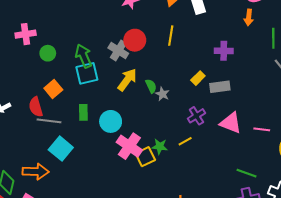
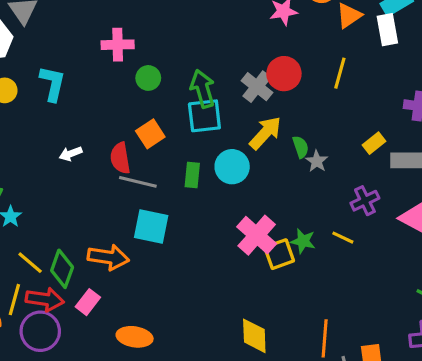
cyan circle: (111, 121) -> (232, 167), moved
yellow line: (185, 141) -> (343, 238), turned 48
cyan square: (61, 149) -> (151, 226), turned -35

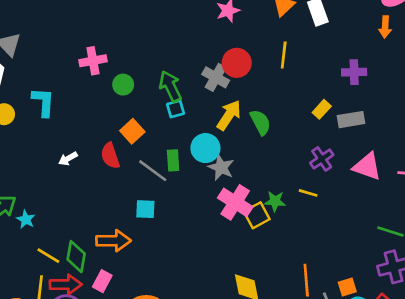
cyan square: (204, 116) -> (175, 109), size x0.6
green semicircle: (301, 147) -> (260, 122), size x1.4
gray star: (317, 161) -> (221, 167), moved, size x1.4
gray line: (138, 182) -> (153, 171), moved, turned 32
cyan square: (151, 226) -> (145, 209), size x0.7

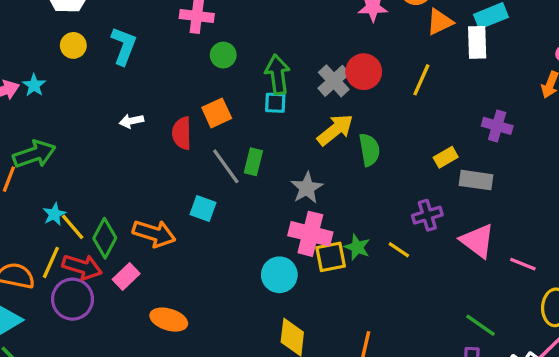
cyan circle: (205, 148) -> (279, 275), moved
pink cross: (235, 202) -> (310, 234), turned -36
cyan star: (26, 219) -> (54, 214), moved

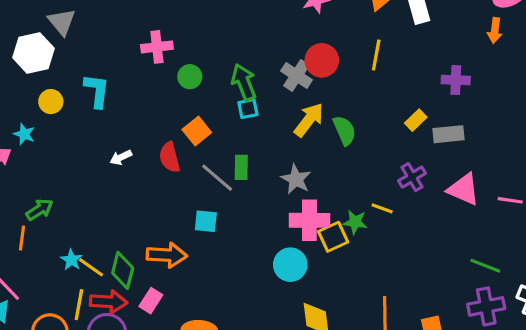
cyan star: (34, 85) -> (24, 134), moved
green arrow: (34, 154) -> (40, 210), size x0.7
yellow line: (399, 250) -> (382, 208), moved

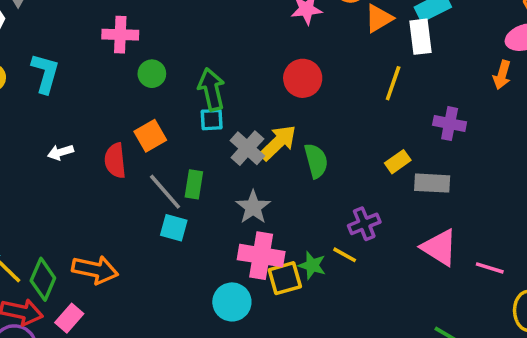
yellow line: (376, 55) -> (393, 83), moved
gray cross: (297, 75) -> (247, 148), moved
purple cross: (412, 177) -> (364, 224), moved
cyan square: (206, 221) -> (174, 228), moved

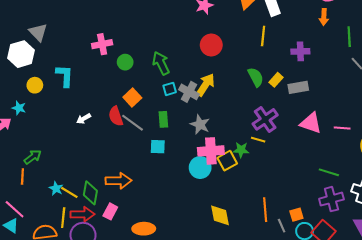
cyan square: (212, 120) -> (170, 89), moved
green semicircle: (316, 161) -> (256, 77), moved
gray line: (165, 192) -> (133, 123), moved
purple cross: (364, 224) -> (265, 119), size x1.4
cyan circle: (232, 302) -> (200, 167), moved

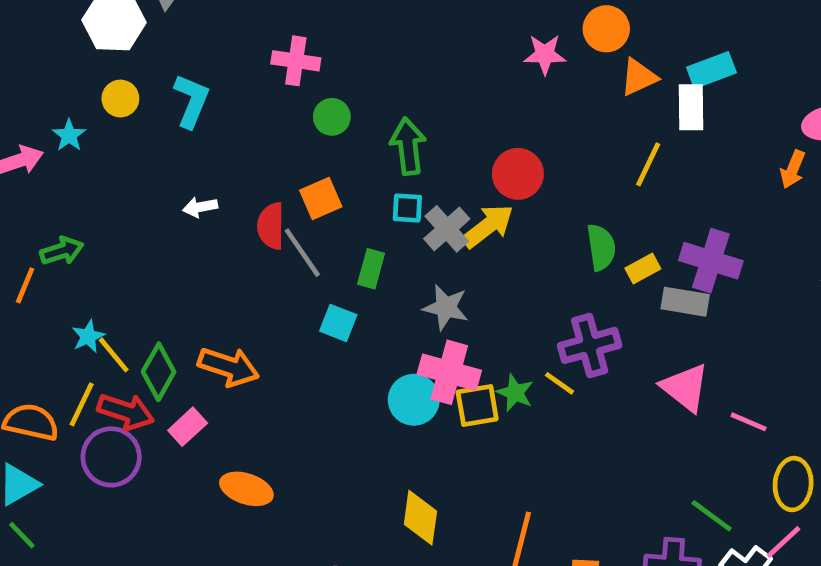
red circle: (211, 45) -> (518, 174), moved
purple cross: (300, 51) -> (711, 261), moved, size x1.4
gray star: (200, 125) -> (446, 307), turned -30
green line: (329, 172) -> (712, 516), moved

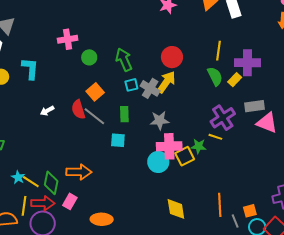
yellow line: (648, 164) -> (219, 51), moved
purple cross: (711, 261) -> (247, 63), moved
gray rectangle: (685, 302) -> (255, 106), moved

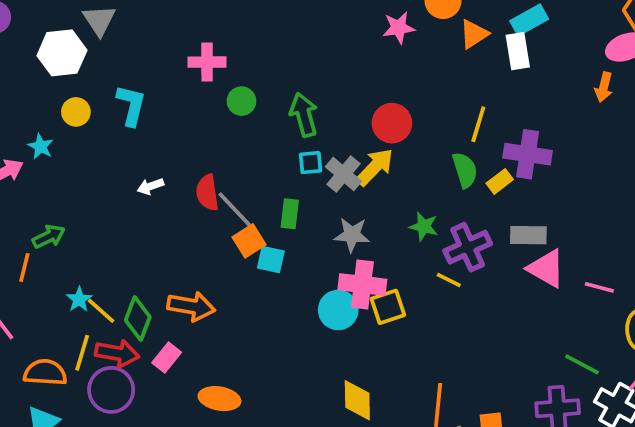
orange square: (95, 92) -> (249, 241), moved
green star: (198, 146) -> (424, 226), moved

